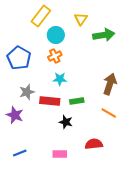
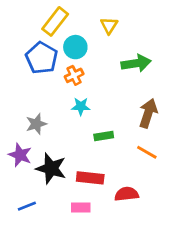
green arrow: (104, 35) -> (136, 63), moved
blue pentagon: (19, 58) -> (42, 58), moved
red rectangle: (50, 101) -> (90, 178), moved
black star: (66, 122) -> (51, 168), moved, size x1.6

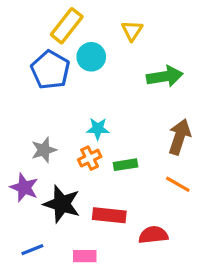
orange cross: (74, 75) -> (90, 158), moved
pink rectangle: (81, 208) -> (85, 256), moved

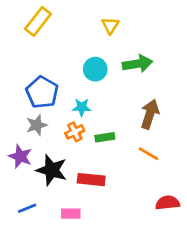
yellow rectangle: (67, 26) -> (38, 21), moved
cyan circle: (91, 57) -> (95, 69), moved
blue pentagon: (50, 70) -> (42, 92), moved
red semicircle: (153, 235) -> (168, 203), moved

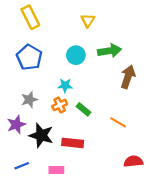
yellow rectangle: (38, 21) -> (30, 17), turned -65
blue pentagon: (42, 92) -> (29, 57), moved
brown arrow: (150, 114) -> (128, 77), moved
green rectangle: (105, 137) -> (83, 109), turned 48
purple star: (20, 156) -> (16, 125), turned 30

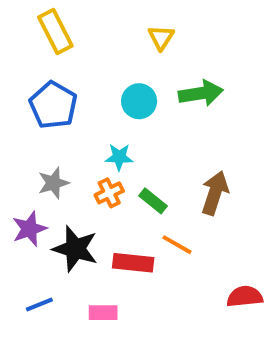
brown arrow: (128, 77) -> (215, 193), moved
orange line: (118, 122) -> (177, 245), moved

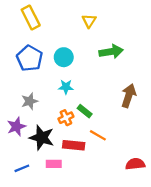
cyan circle: (139, 101) -> (64, 57), moved
orange cross: (109, 193) -> (66, 118), moved
brown arrow: (215, 193) -> (129, 96), moved
pink rectangle: (103, 313) -> (54, 164), moved

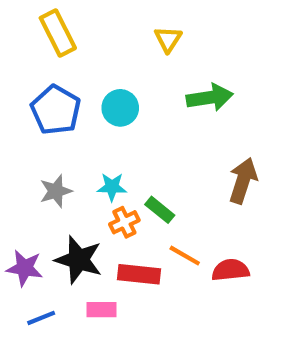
cyan star: (66, 87) -> (112, 187), moved
purple star: (16, 127) -> (25, 268), moved, turned 30
red semicircle: (135, 164) -> (230, 270), moved

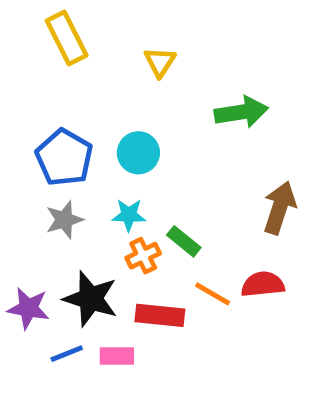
yellow triangle: (168, 39) -> (160, 62), moved
cyan circle: (120, 108) -> (138, 153), moved
blue pentagon: (56, 110) -> (64, 158), moved
red semicircle: (230, 270) -> (263, 284), moved
blue line: (41, 318) -> (67, 354), moved

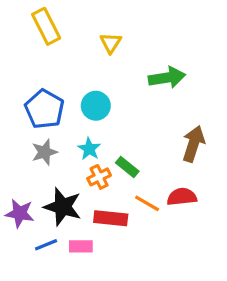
cyan star: (129, 215) -> (89, 149), turned 30

